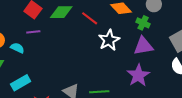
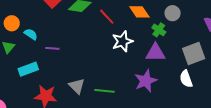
purple line: (33, 32) -> (52, 48), moved

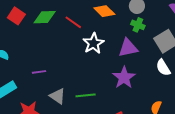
green cross: (159, 30) -> (138, 25), moved
purple line: (52, 48) -> (39, 72), moved

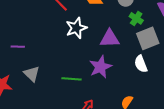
green cross: (138, 25) -> (136, 18), moved
green line: (86, 95) -> (71, 79), moved

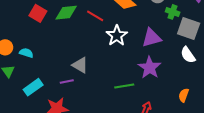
gray square: (148, 38) -> (189, 28), turned -35
purple line: (18, 47) -> (67, 82), moved
gray triangle: (32, 74) -> (80, 65), moved

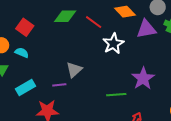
red square: (38, 13) -> (25, 27), moved
purple triangle: (152, 38) -> (146, 29), moved
gray triangle: (80, 65) -> (74, 70), turned 42

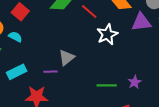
purple star: (143, 78) -> (135, 82), moved, size x0.6

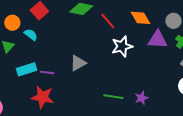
purple line: (51, 72) -> (47, 73), moved

